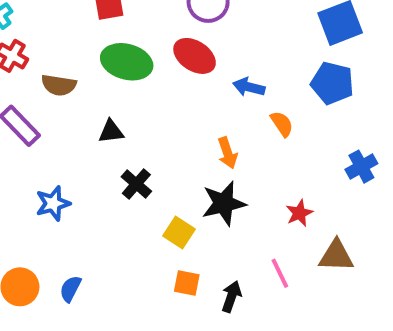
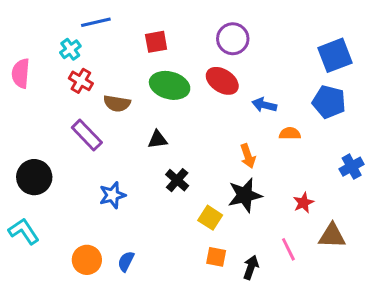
orange semicircle: (282, 124) -> (290, 134), turned -55

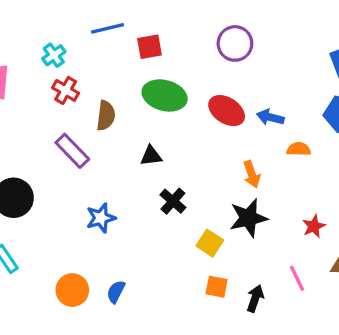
blue line: (96, 22) -> (108, 28), moved
red ellipse: (222, 81) -> (227, 111), moved
brown semicircle: (117, 103) -> (106, 116), turned -92

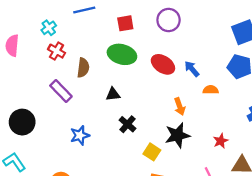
red square: (149, 47) -> (125, 23), moved
blue arrow: (270, 117) -> (192, 69), turned 35

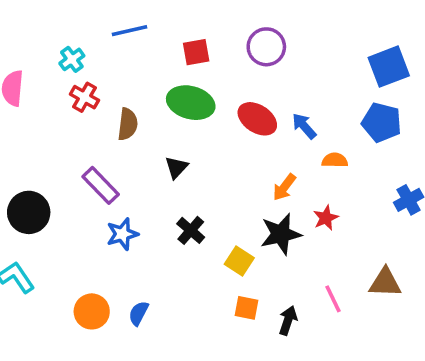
purple rectangle: (61, 91) -> (101, 185), moved
black triangle: (113, 94) -> (176, 167), turned -40
orange arrow: (180, 106) -> (284, 187), turned 56
black cross: (127, 124) -> (191, 230), moved
red star: (221, 141) -> (326, 218), moved

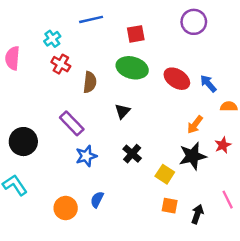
purple circle: (266, 47) -> (194, 22), moved
blue semicircle: (139, 313) -> (97, 200), moved

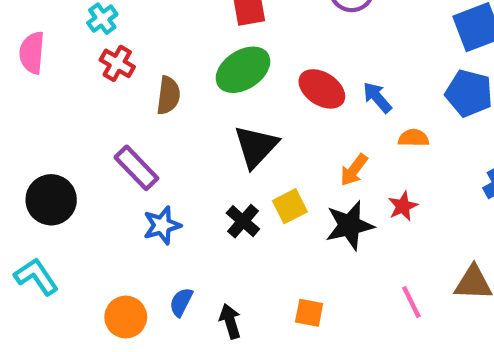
green ellipse: (132, 68) -> (243, 70), turned -48
black triangle: (122, 111) -> (256, 146), moved, size x1.6
yellow square: (165, 174) -> (290, 206), moved, turned 30
black arrow: (197, 214) -> (230, 321), moved, turned -36

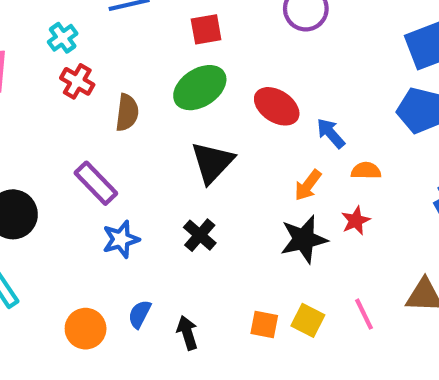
blue arrow: (377, 97) -> (331, 133), moved
orange semicircle: (414, 138) -> (366, 171), moved
yellow square: (290, 206) -> (308, 320), moved, turned -36

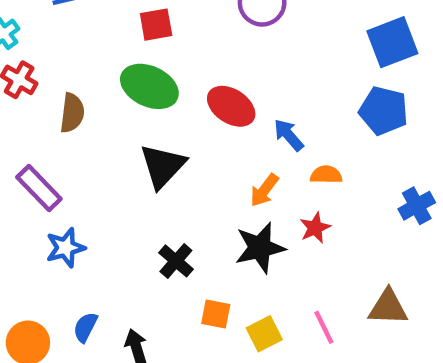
green ellipse: (200, 88) -> (149, 86), turned 58
black cross: (200, 235) -> (176, 261), moved
yellow square: (308, 320) -> (264, 334), turned 36
orange square: (264, 324) -> (216, 314), moved

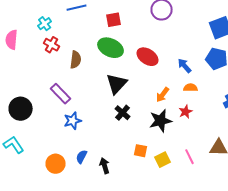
blue arrow: (289, 135) -> (185, 66), moved
black cross: (176, 261) -> (123, 113), moved

